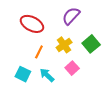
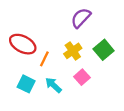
red ellipse: (32, 24) -> (23, 44), moved

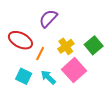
purple semicircle: (81, 18) -> (48, 19), moved
pink square: (82, 77) -> (74, 70), size x1.6

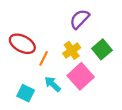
purple semicircle: (48, 19) -> (80, 19), moved
cyan square: (24, 76) -> (26, 93), moved

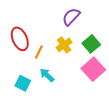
red ellipse: (22, 44) -> (20, 39), turned 40
pink square: (81, 76) -> (93, 69), moved

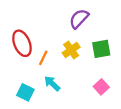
green square: (91, 44) -> (101, 49), turned 30
pink square: (93, 69) -> (101, 87), moved, size x0.6

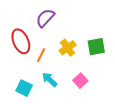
purple semicircle: (79, 19) -> (45, 18), moved
pink square: (101, 87) -> (80, 81), moved

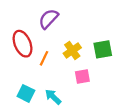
cyan arrow: (50, 80) -> (53, 97), moved
pink square: (80, 81) -> (82, 76), moved, turned 32

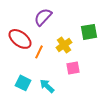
red ellipse: (23, 44) -> (20, 39), turned -30
green square: (103, 49) -> (89, 32), moved

